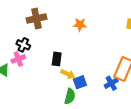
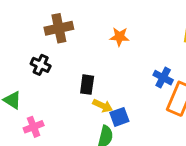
pink cross: (18, 59) -> (34, 127), moved
blue cross: (111, 83) -> (163, 78), moved, turned -32

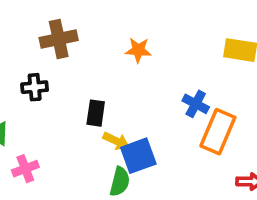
black cross: (41, 65) -> (35, 87), turned -30
blue square: (119, 117) -> (138, 156), size x1.4

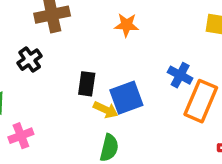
black cross: (35, 87) -> (30, 60), turned -30
blue square: (138, 156) -> (126, 98), moved

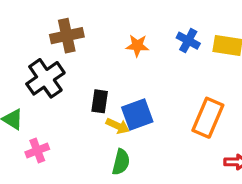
black cross: (30, 60) -> (45, 78), size x1.6
blue cross: (180, 75) -> (188, 41), moved

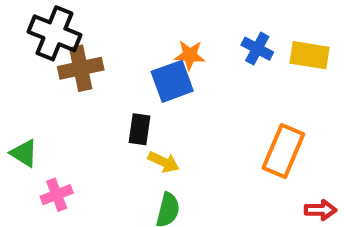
brown cross: (67, 36) -> (81, 68), moved
black cross: (45, 78) -> (54, 33), moved, turned -33
blue square: (137, 114) -> (172, 81), moved

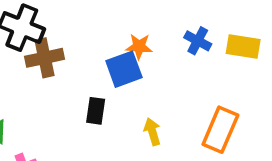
yellow arrow: (163, 162) -> (152, 132), moved, turned -132

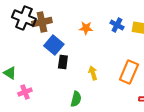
brown cross: (44, 58) -> (42, 22), moved
blue square: (124, 69) -> (54, 45), moved, turned -30

